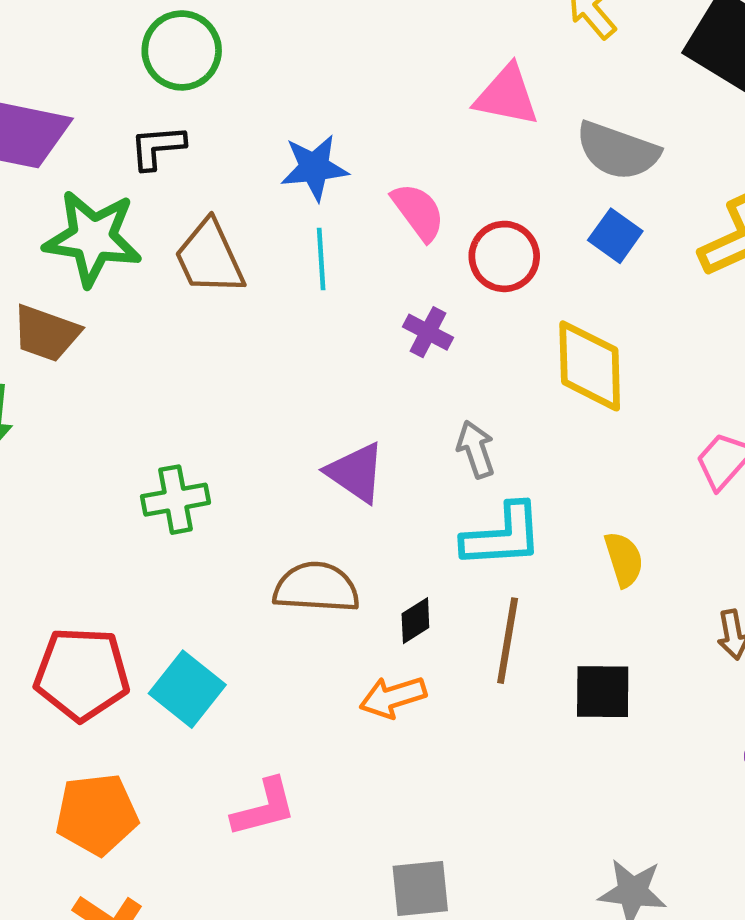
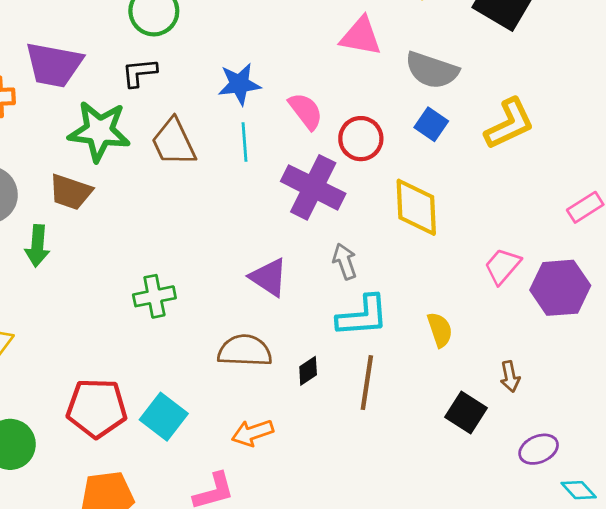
purple cross: (428, 332) -> (313, 187), size x2.0
black square: (603, 692) -> (466, 412), moved, turned 33
orange arrow: (393, 697) -> (252, 433), moved

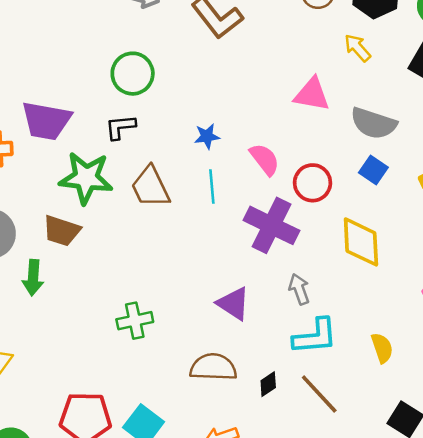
blue star: (239, 84) -> (207, 136), size x0.7
brown line: (367, 383) -> (319, 394), turned -51

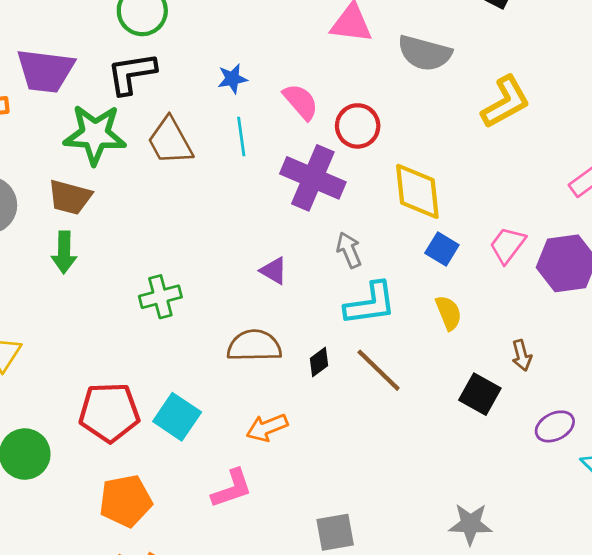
black L-shape: (120, 127) -> (132, 73), size x1.4
blue square: (373, 170) -> (442, 249), moved
green arrow: (33, 278) -> (64, 252), moved
purple triangle: (234, 304) -> (274, 271), size x0.7

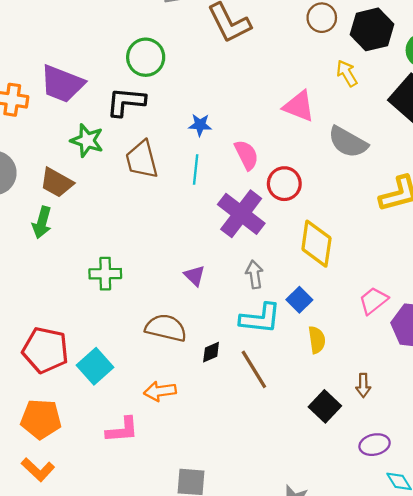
green star: (95, 134) -> (87, 140), size x0.7
blue square: (442, 249) -> (299, 300), moved

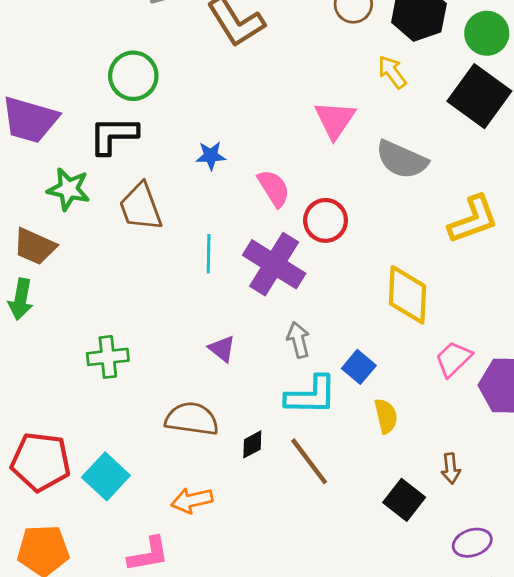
pink triangle: (299, 106) -> (335, 120), turned 48
cyan line: (196, 170) -> (209, 254), moved
yellow diamond: (316, 244) -> (407, 295), moved

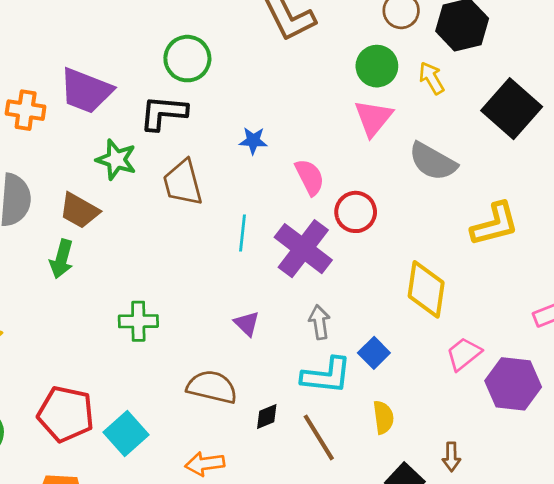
green circle: (487, 33) -> (377, 66), moved
yellow semicircle: (386, 416) -> (383, 417), moved

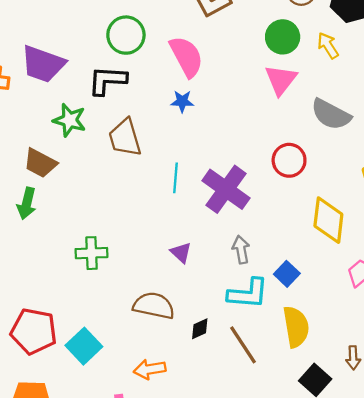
pink semicircle: (310, 177) -> (186, 57), moved, size x1.4
red circle: (356, 212) -> (289, 160), moved
yellow semicircle: (383, 417) -> (296, 327), size x1.5

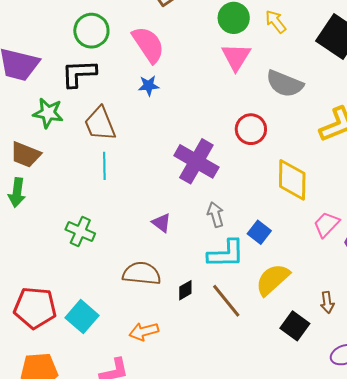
cyan line: (175, 178) -> (104, 166), moved
green cross: (91, 253) -> (80, 232), turned 32
yellow semicircle: (296, 327) -> (273, 280), turned -117

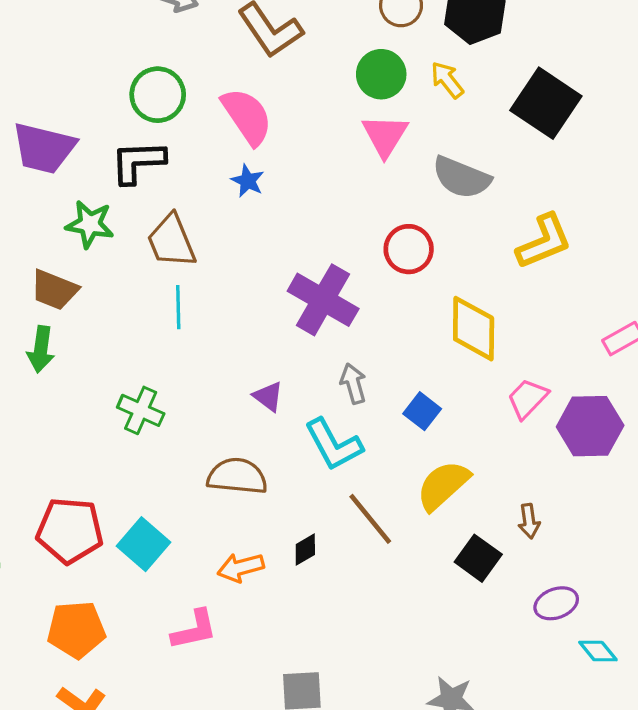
blue star: (149, 86) -> (248, 181), turned 30
cyan L-shape: (226, 254) -> (334, 445), moved, turned 63
black diamond: (185, 290) -> (305, 549), moved

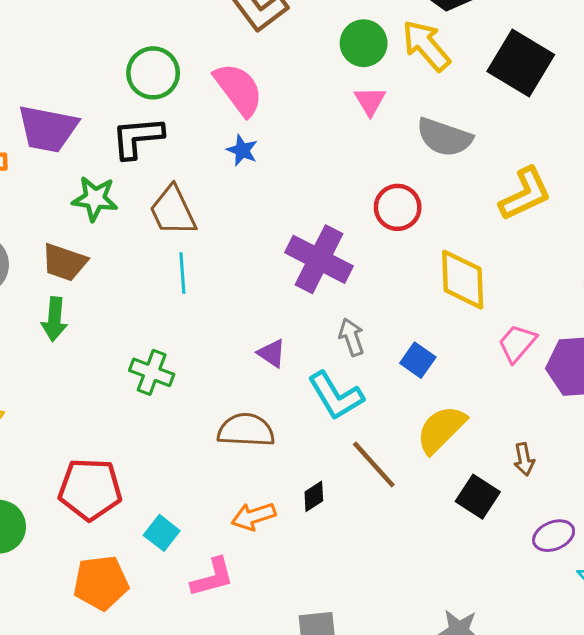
yellow arrow: (447, 80) -> (426, 46), size x1.5
pink triangle: (385, 136) -> (370, 101), size x0.7
cyan square: (144, 544) -> (162, 533), moved, size x0.7

